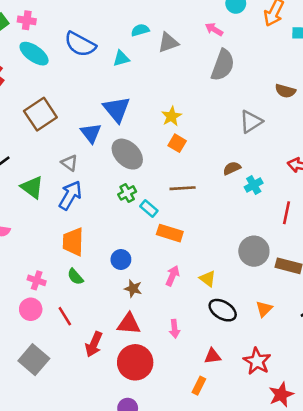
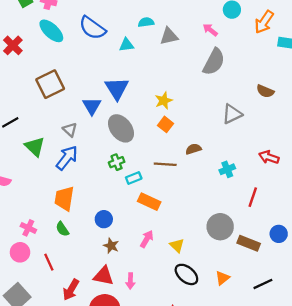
brown semicircle: (232, 168) -> (193, 149), moved
cyan rectangle: (149, 208) -> (134, 178), turned -70
pink arrow: (175, 329) -> (130, 281), moved

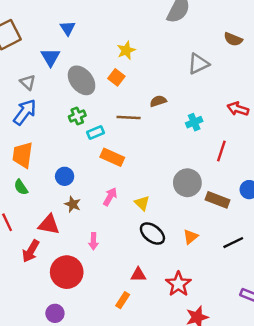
blue triangle: (117, 88) -> (68, 28), moved, size x0.6
orange square: (166, 124) -> (116, 77), moved
red triangle: (104, 276) -> (49, 225), moved

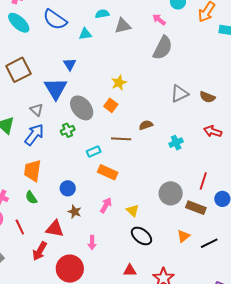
brown semicircle: (233, 39) -> (207, 97), moved
blue triangle: (50, 57) -> (56, 89), size x1.4
green cross: (77, 116) -> (68, 130), moved
red line: (221, 151) -> (203, 181), moved
orange triangle: (191, 237) -> (184, 236), moved

